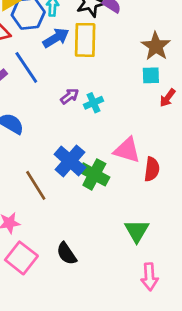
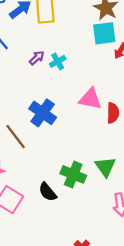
cyan square: (151, 75) -> (104, 33), size x1.5
green cross: (94, 174) -> (73, 174), moved

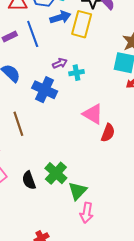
blue cross: (43, 113) -> (45, 90), moved, turned -30
green triangle: (105, 167) -> (78, 191), moved

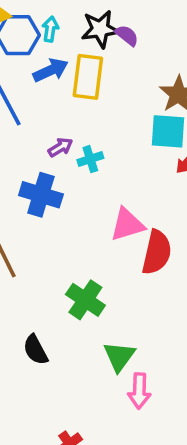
pink triangle: (93, 114) -> (127, 225), turned -40
red semicircle: (108, 133) -> (157, 252), size x1.4
green cross: (56, 173) -> (85, 300), moved

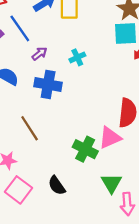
purple arrow: (60, 147) -> (40, 54), moved
pink triangle: (127, 225) -> (110, 138), moved

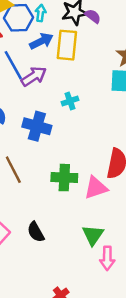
purple arrow: (40, 54) -> (34, 76), moved, size x1.5
green cross: (85, 149) -> (64, 178), moved, turned -30

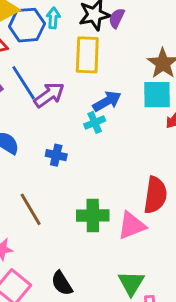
purple semicircle: (93, 16) -> (117, 18), turned -98
blue arrow: (41, 41) -> (107, 101), moved
blue cross: (37, 126) -> (56, 155), size x0.6

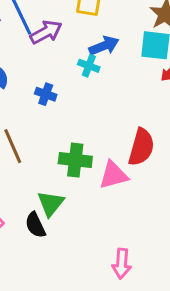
cyan cross: (95, 122) -> (89, 66), turned 36
green triangle: (131, 283) -> (51, 204), moved

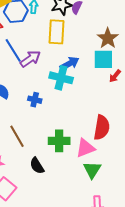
cyan cross: (89, 66) -> (61, 78), size x1.6
green triangle: (51, 204) -> (92, 170), moved
black semicircle: (35, 225) -> (37, 166), moved

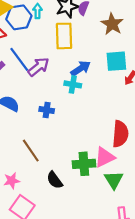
brown star: (108, 38) -> (112, 24), moved
cyan cross: (61, 78) -> (73, 84), size x0.7
green cross: (59, 141) -> (84, 164), moved

